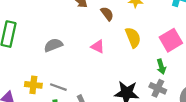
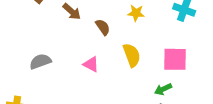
pink square: (171, 40) -> (175, 59), turned 30
green arrow: (161, 67) -> (163, 89), turned 80

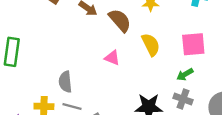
brown semicircle: (103, 27) -> (120, 20), size x1.5
gray semicircle: (40, 61) -> (65, 82), moved, turned -70

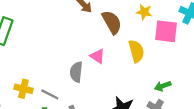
pink square: (193, 44) -> (166, 31), moved
gray semicircle: (65, 82) -> (76, 72), moved

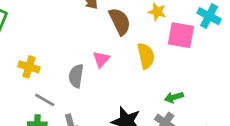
pink triangle: (97, 56) -> (101, 59), turned 35
yellow cross: (23, 89) -> (29, 67), moved

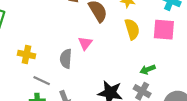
pink square: (181, 35) -> (164, 30), moved
yellow semicircle: (146, 56) -> (132, 29), moved

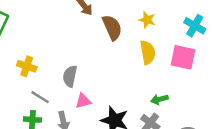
pink triangle: (85, 43) -> (83, 101), moved, turned 32

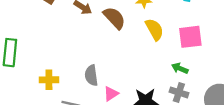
pink square: (183, 57) -> (190, 37), moved
green arrow: (159, 99) -> (180, 68), turned 56

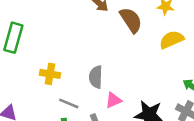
yellow semicircle: (154, 29) -> (172, 40), turned -95

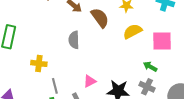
gray semicircle: (96, 77) -> (74, 40), moved
gray line: (69, 103) -> (55, 86), turned 56

